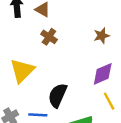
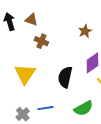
black semicircle: (58, 95) -> (65, 77), moved

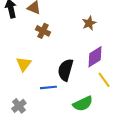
yellow triangle: (25, 74) -> (24, 64), size x0.7
blue line: (45, 108) -> (48, 87), moved

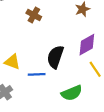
yellow triangle: (24, 64) -> (12, 62), moved, turned -49

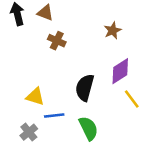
blue line: (37, 74) -> (54, 116), moved
green semicircle: (72, 93) -> (89, 128), moved, turned -90

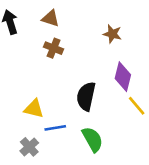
brown triangle: (45, 13) -> (51, 18), moved
brown star: (113, 30) -> (112, 34), turned -30
purple diamond: (120, 71) -> (123, 77), turned -40

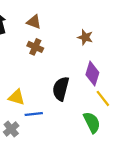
green semicircle: (92, 139) -> (92, 122), moved

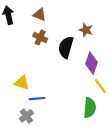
black semicircle: (61, 89) -> (66, 47), moved
green semicircle: (92, 122) -> (90, 108), turned 30
gray cross: (11, 129) -> (26, 116), moved

